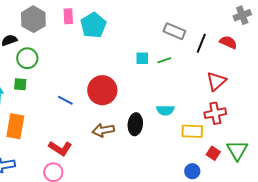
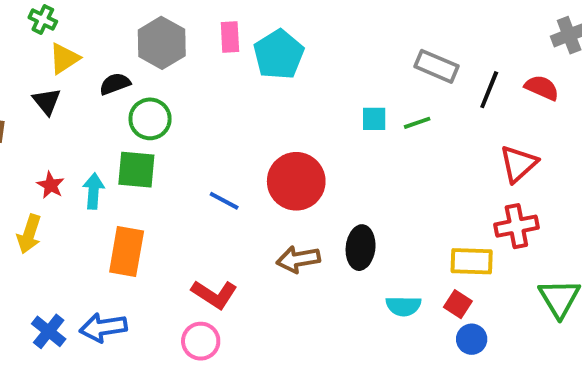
green square: (20, 84) -> (136, 170), size x1.5
cyan semicircle: (165, 110) -> (403, 306), moved
red square: (213, 153) -> (458, 304), moved

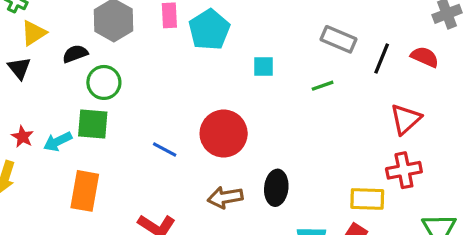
cyan square: (374, 119) -> (263, 66), moved
cyan arrow: (93, 191) -> (58, 142), turned -120

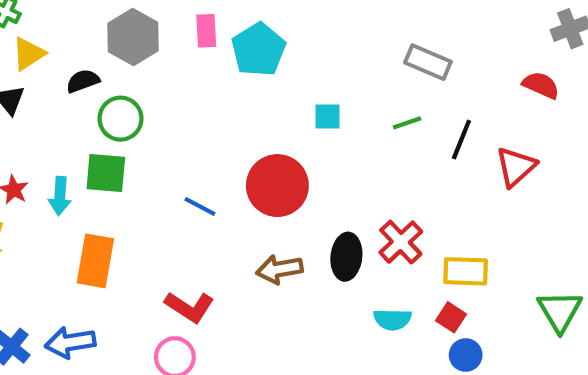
black line: (382, 59) -> (461, 140), moved
cyan square: (263, 66) -> (328, 117), moved
cyan arrow: (58, 142) -> (60, 196), turned -60
red cross: (404, 170) -> (401, 242), moved, turned -32

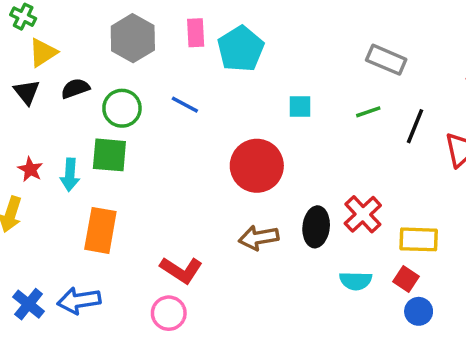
black semicircle: (83, 81) -> (75, 88), moved
blue line: (200, 206) -> (185, 105), moved

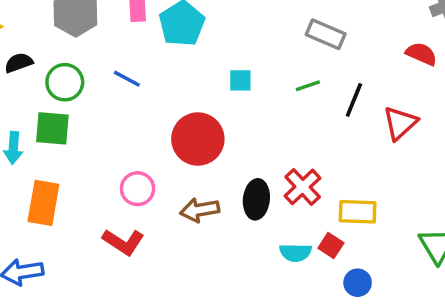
red square: (406, 279) -> (331, 245), moved
pink circle: (169, 313) -> (138, 189), moved

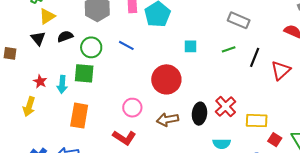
red square: (331, 245) -> (275, 140), moved

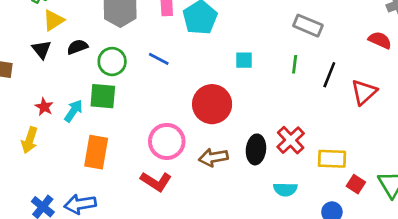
green line: (229, 49) -> (295, 64), turned -64
cyan arrow: (62, 84) -> (73, 111), turned -150
pink circle: (132, 108) -> (167, 141), size x1.4

